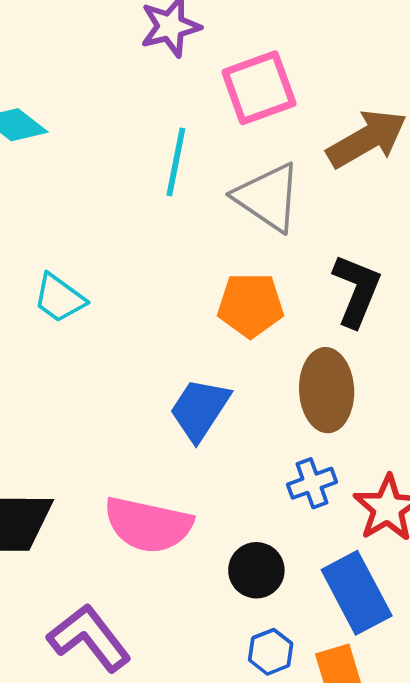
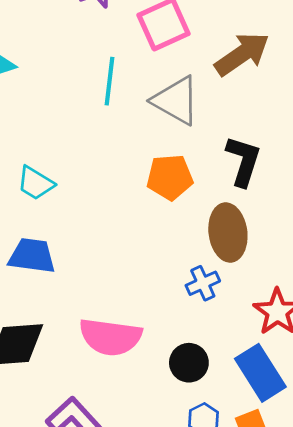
blue trapezoid: (200, 409) -> (32, 256), moved, turned 69
blue cross: (312, 483) -> (203, 283), moved

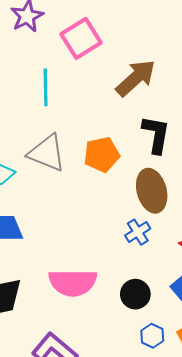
brown arrow: (242, 54) -> (136, 78), moved
gray triangle: (176, 101) -> (47, 153), moved

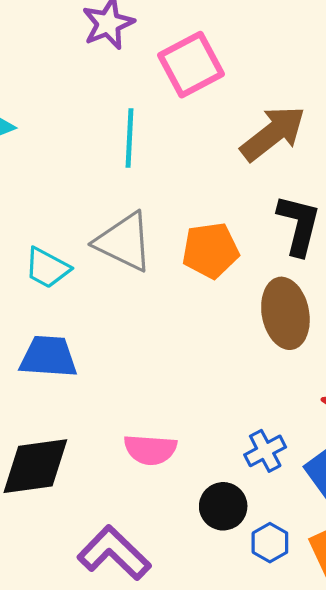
blue cross: (138, 232) -> (265, 451), moved
pink semicircle: (73, 283) -> (150, 450), size x0.7
black circle: (135, 294) -> (223, 506), moved

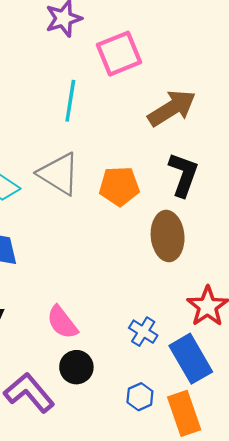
pink semicircle: (150, 450) -> (62, 322), turned 42
blue cross: (265, 451) -> (143, 332), turned -36
black circle: (223, 506) -> (76, 367), moved

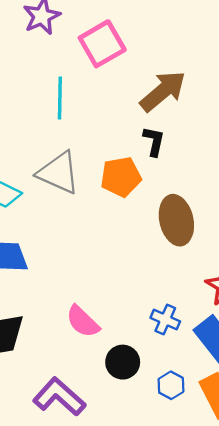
black L-shape: (183, 175) -> (154, 141), moved, size x0.7
black circle: (76, 367) -> (123, 362), moved

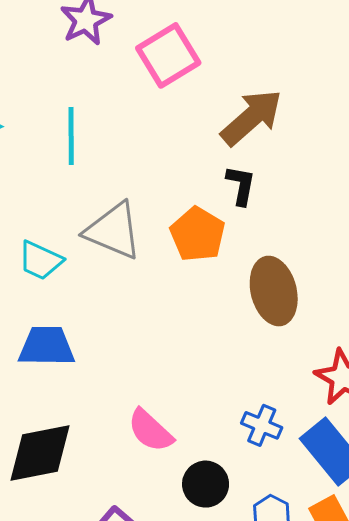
cyan line: (60, 98) -> (71, 136), moved
orange pentagon: (121, 177) -> (198, 234), turned -30

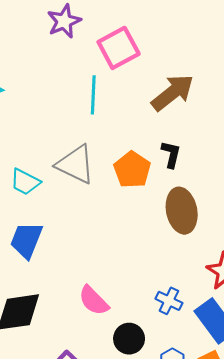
cyan line: (71, 136) -> (93, 95), moved
black L-shape: (241, 185) -> (171, 154), moved
blue trapezoid: (47, 346) -> (26, 240), turned -72

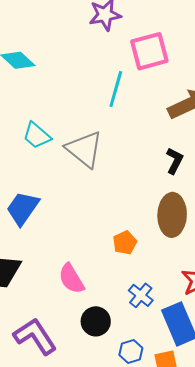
orange pentagon: (132, 170) -> (125, 243), moved, size x0.7
cyan trapezoid: (25, 182) -> (37, 136), moved

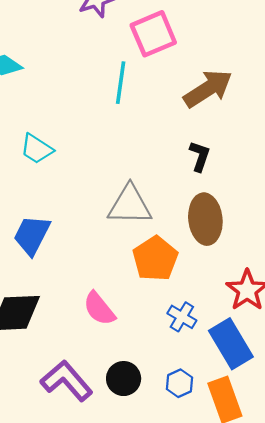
gray triangle: (84, 149) -> (130, 205), moved, turned -30
orange pentagon: (125, 243) -> (155, 259), size x1.6
black circle: (96, 321) -> (124, 379), moved

